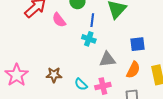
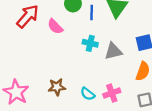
blue line: (92, 20) -> (92, 12), moved
gray triangle: (107, 59) -> (113, 51), moved

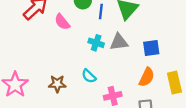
gray triangle: (113, 51) -> (119, 42), moved
cyan semicircle: (88, 94) -> (89, 76), moved

